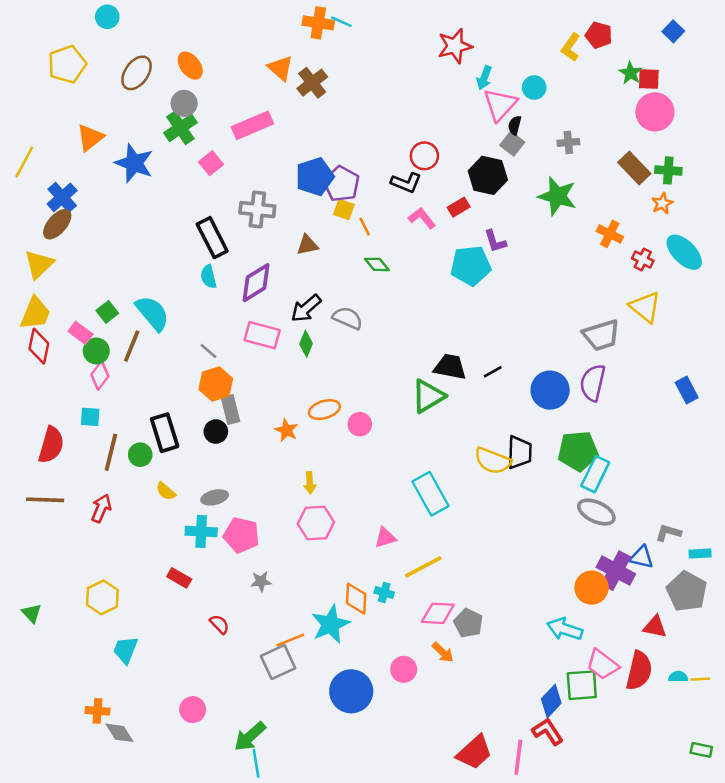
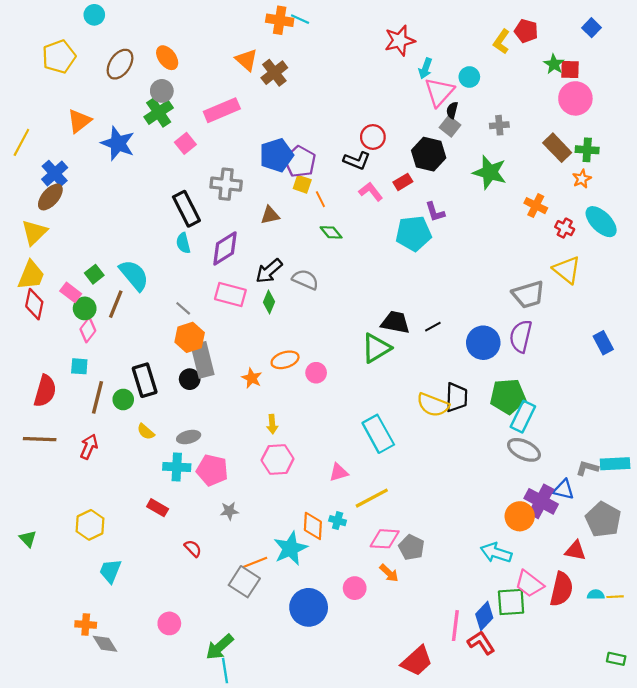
gray rectangle: (230, 410) -> (203, 360), size x1.4
cyan rectangle: (700, 553) -> (615, 464), moved, size x1.5
gray square: (278, 662) -> (244, 582), turned -32
pink line: (518, 757) -> (455, 626), moved

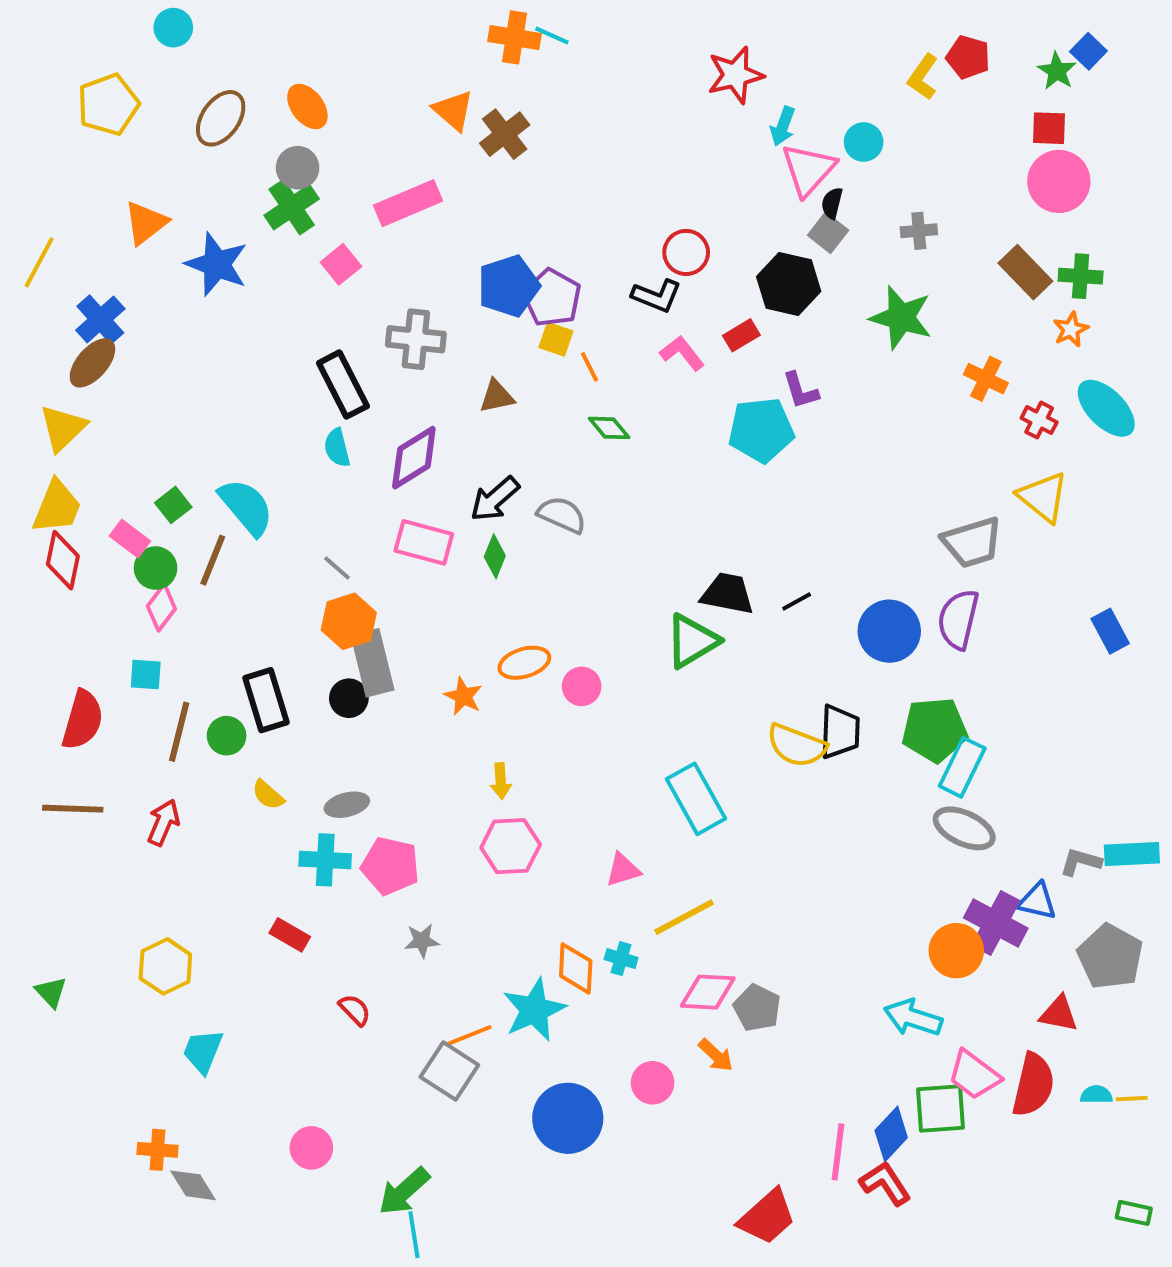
green star: (554, 64) -> (1057, 71), moved

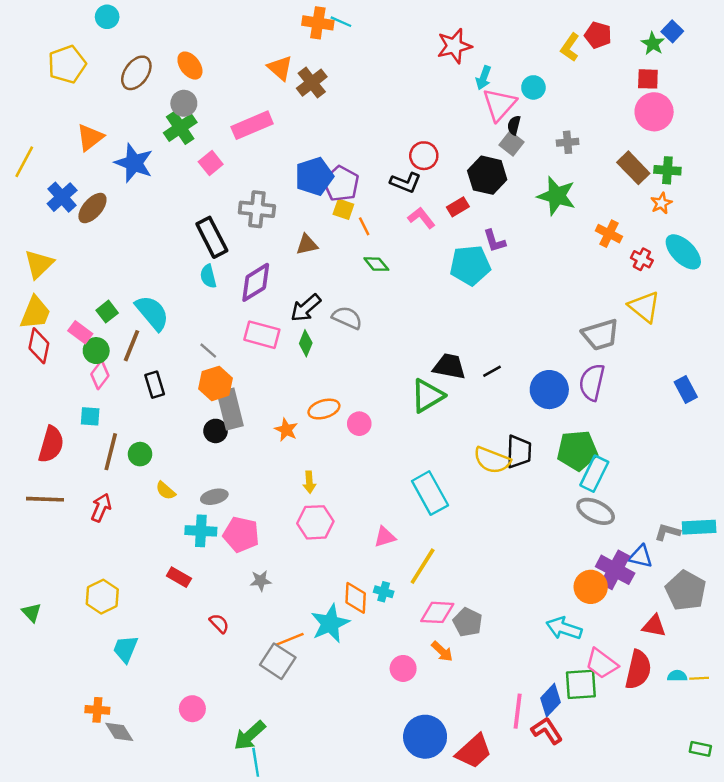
brown ellipse: (92, 363) -> (92, 208), moved
black rectangle: (266, 700) -> (155, 385), moved, size x0.7
yellow line: (684, 917) -> (423, 566), turned -30
blue circle: (568, 1118) -> (425, 737), moved

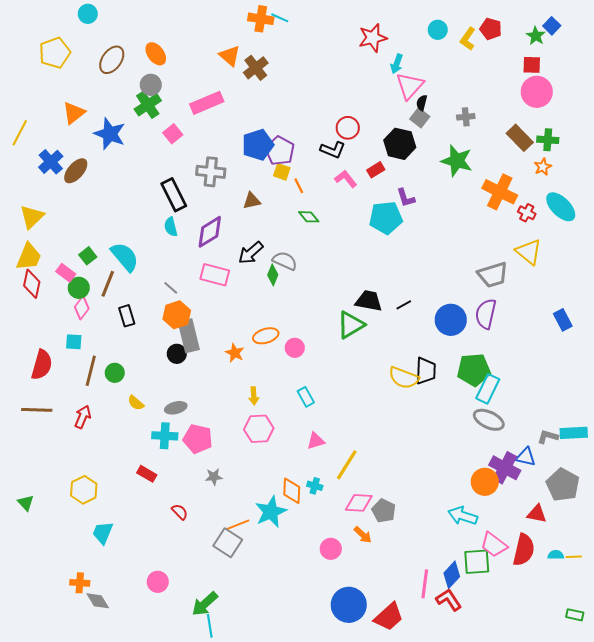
cyan circle: (533, 87) -> (438, 30), moved
orange cross: (609, 234) -> (500, 192), size x1.6
green diamond: (306, 343) -> (273, 275), moved
cyan rectangle: (430, 493) -> (306, 397), moved, size x0.6

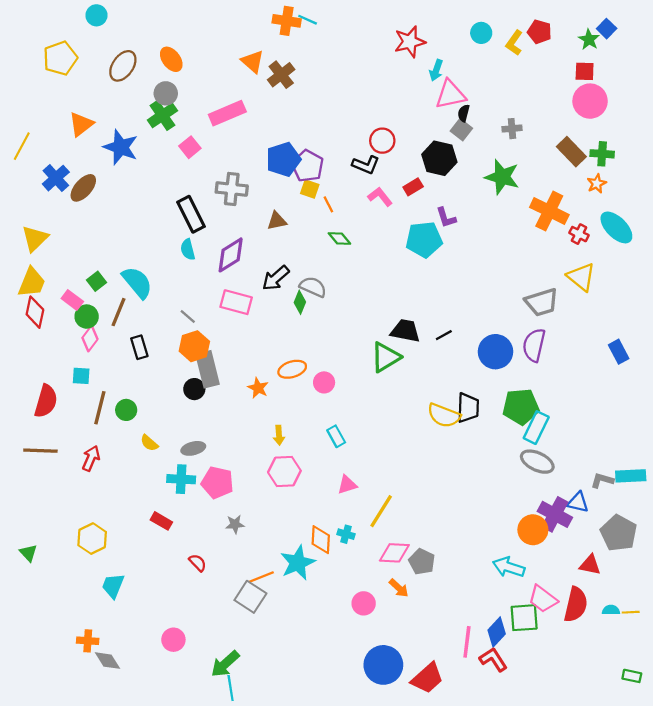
pink triangle: (410, 86) -> (450, 94), turned 36

